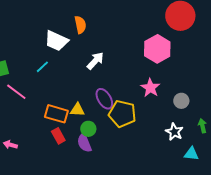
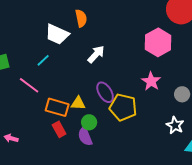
pink line: (16, 92) -> (29, 85), moved

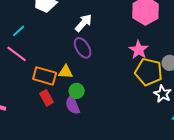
cyan line: (43, 60) -> (19, 31), moved
purple ellipse: (105, 92) -> (83, 48), moved
yellow pentagon: (123, 107) -> (149, 72), moved

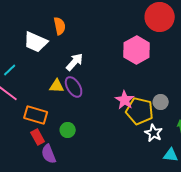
pink star: (139, 50) -> (125, 100), moved
yellow triangle: (66, 72) -> (57, 86), moved
purple semicircle: (73, 105) -> (49, 154), moved

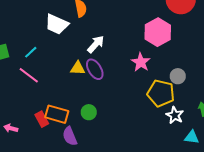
pink star: (125, 100) -> (141, 62), moved
gray circle: (161, 102) -> (178, 76), moved
orange rectangle: (36, 115) -> (57, 114), moved
red rectangle: (38, 137) -> (42, 119), moved

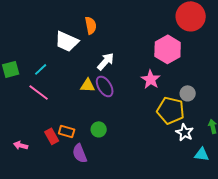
orange rectangle: (57, 114) -> (67, 131), size x0.7

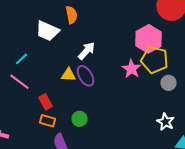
yellow pentagon: (171, 110) -> (154, 60), moved
red rectangle: (52, 136) -> (45, 102), moved

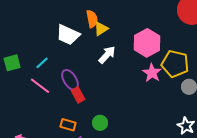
pink hexagon: (148, 39) -> (147, 43), moved
yellow triangle: (68, 75) -> (101, 29), moved, turned -35
purple ellipse: (85, 76) -> (70, 80), moved
red rectangle: (45, 102) -> (78, 95), moved

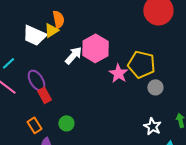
yellow triangle: (101, 29) -> (51, 30), moved
pink hexagon: (147, 43) -> (95, 48), moved
orange rectangle: (68, 125) -> (34, 125), turned 42

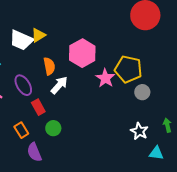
orange semicircle: (58, 19) -> (49, 66), moved
white arrow: (73, 55) -> (59, 85), moved
red rectangle: (44, 95) -> (38, 107), moved

